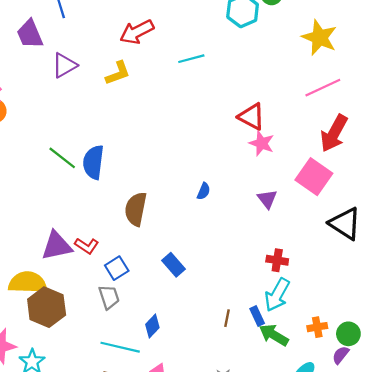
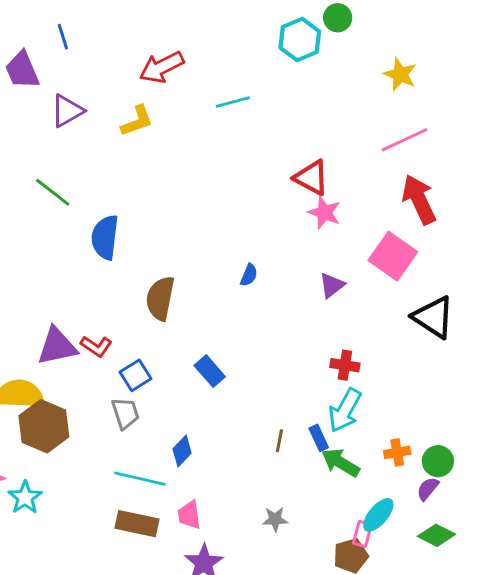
yellow star: (319, 37) -> (400, 74), size x0.7
red arrow: (334, 133) -> (419, 199), turned 126
green line: (62, 158) -> (53, 192), moved
purple triangle: (267, 199) -> (332, 285), turned 30

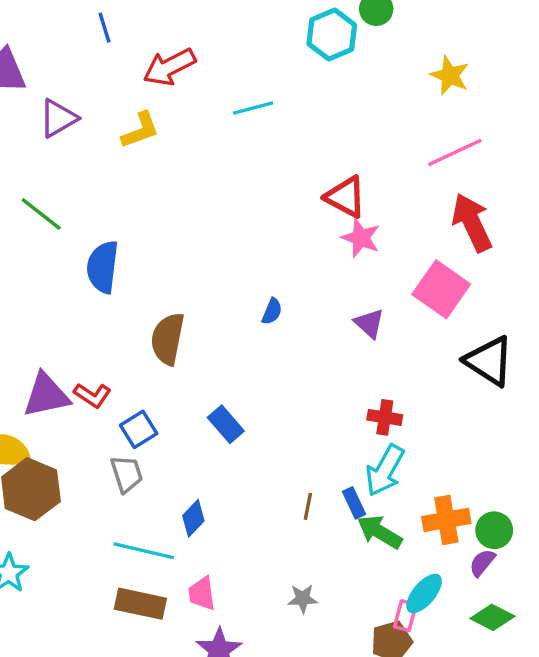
blue line: (63, 37) -> (104, 28), moved
purple triangle: (332, 285) -> (369, 323), turned -40
orange cross: (397, 452) -> (446, 520), size x1.5

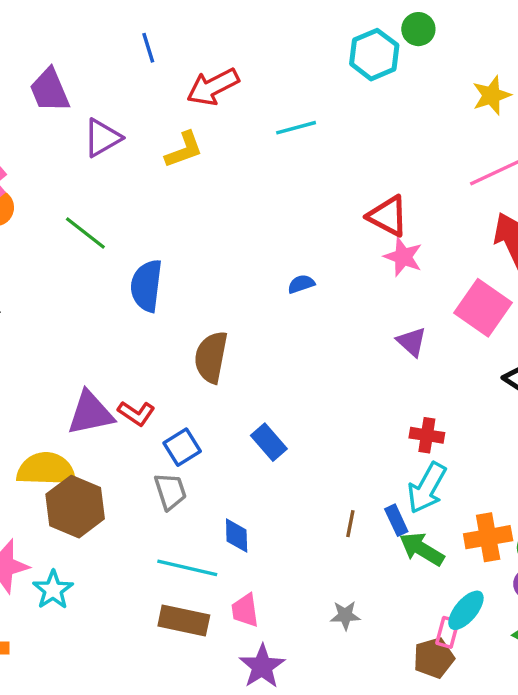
yellow star: (450, 76) -> (491, 95), turned 30
blue semicircle: (272, 311) -> (301, 284), moved, turned -132
blue diamond: (193, 518) -> (237, 536), turned -45

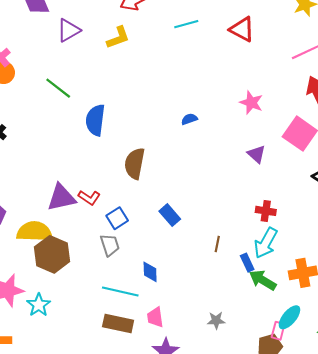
red triangle: (388, 216) -> (242, 29), moved
brown line: (350, 524) -> (217, 244), moved

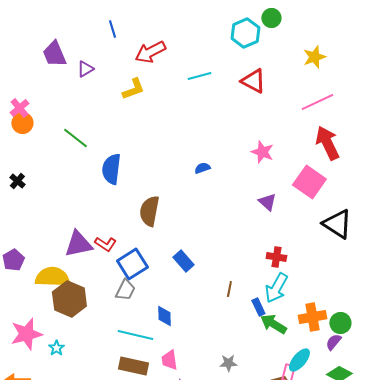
purple triangle: (69, 30) -> (85, 69), moved, size x0.7
blue square: (117, 218) -> (132, 264), size x1.4
gray trapezoid: (110, 245) -> (125, 290), turned 45
cyan star: (39, 305) -> (56, 348), size x0.7

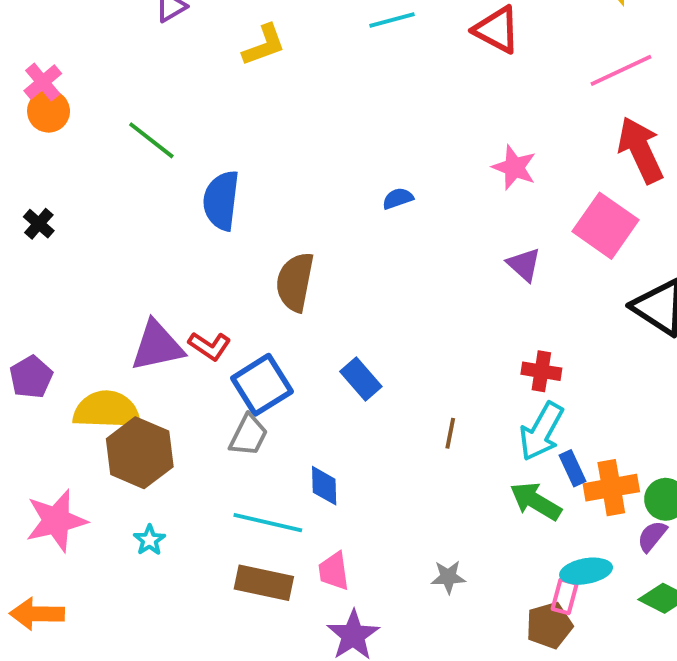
blue rectangle: (258, 307) -> (572, 468), moved
cyan star: (56, 348) -> (149, 540), moved
cyan ellipse: (299, 360) -> (586, 571), turned 40

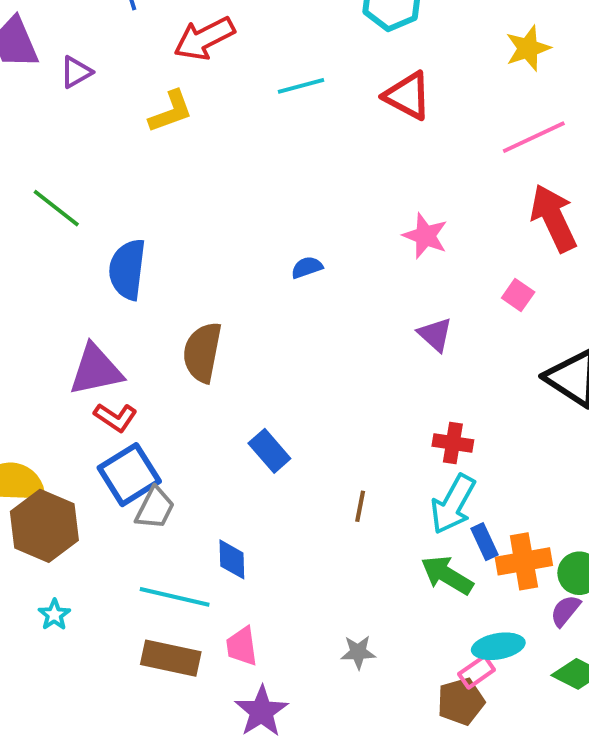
pink square: (605, 226) -> (518, 295), size x0.5
purple triangle: (157, 346) -> (96, 370), moved
blue square: (262, 385) -> (129, 475), moved
pink rectangle: (565, 596) -> (477, 672), turned 40

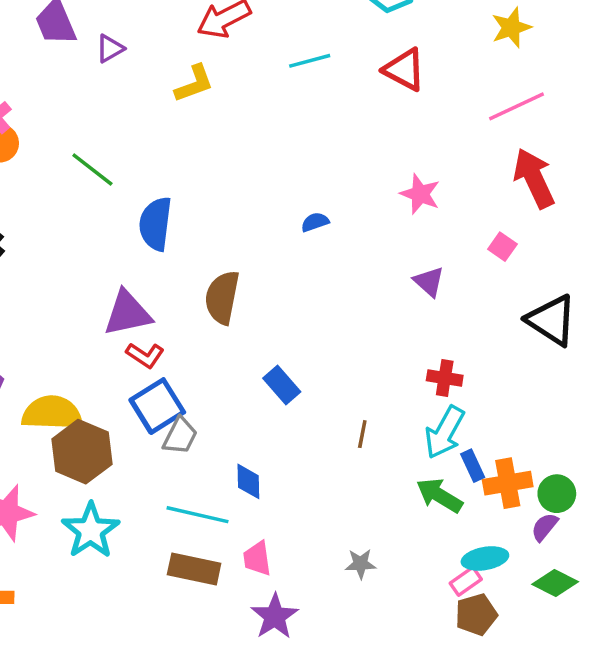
cyan star: (54, 615) -> (91, 530), size x2.0
brown pentagon: (461, 701) -> (476, 615), moved

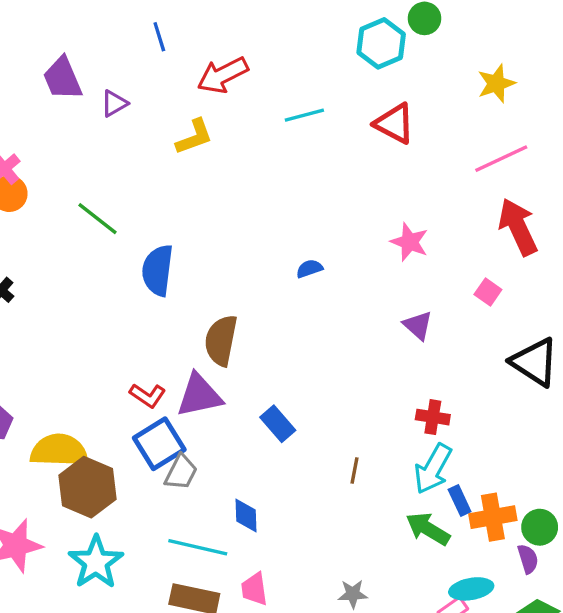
purple triangle: (127, 313) -> (199, 395), moved
purple semicircle: (545, 527) -> (528, 559), turned 124

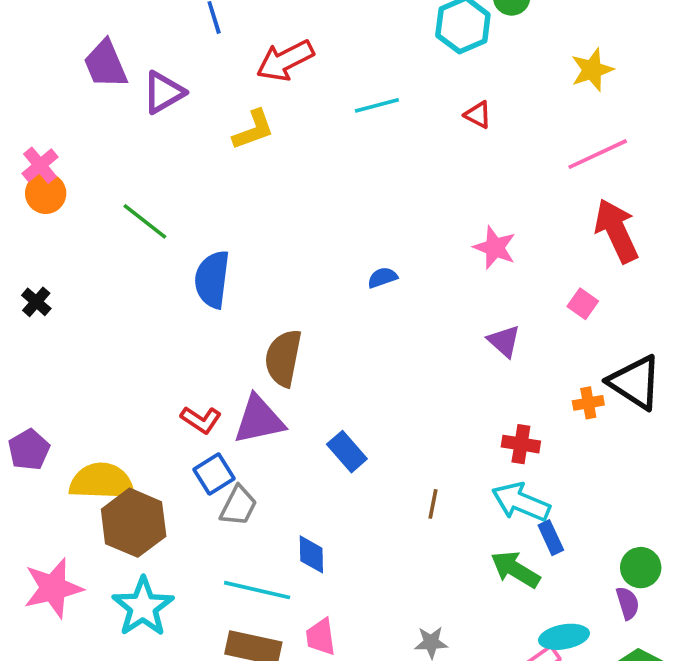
purple triangle: (114, 103) -> (164, 92), size x1.4
red triangle: (394, 123) -> (478, 115), size x0.6
blue square: (159, 444) -> (214, 474), size x0.7
cyan arrow: (433, 469) -> (521, 502), turned 84
orange cross: (493, 517) -> (588, 403), moved, size x0.6

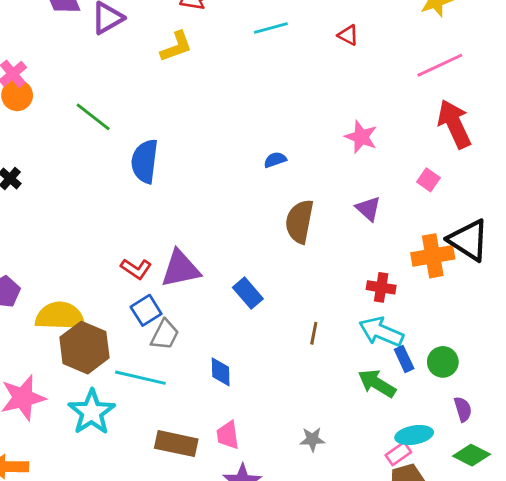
brown semicircle: (283, 358) -> (299, 221), moved
orange cross: (588, 403) -> (433, 256), size x1.8
green circle: (641, 568) -> (443, 362), moved
cyan line: (257, 590) -> (140, 378), moved

